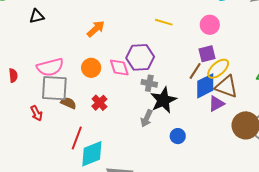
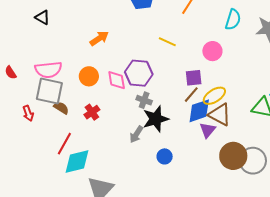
black triangle: (37, 16) -> (42, 17), turned 35
purple square: (207, 54) -> (194, 78), moved
red semicircle: (13, 75) -> (11, 73), turned 144
purple triangle: (216, 104) -> (208, 130), turned -30

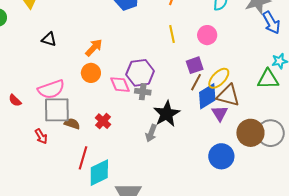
black triangle: (42, 17) -> (49, 39), moved
yellow line: (167, 42) -> (172, 34), moved, turned 66
orange circle: (89, 76) -> (91, 73), moved
gray cross: (144, 100) -> (143, 92), moved
blue circle: (165, 156) -> (221, 156), moved, size x1.6

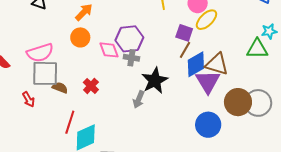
purple square: (195, 65) -> (184, 33), turned 36
yellow ellipse: (219, 78) -> (206, 20), moved
purple triangle: (220, 113) -> (208, 82), size x1.5

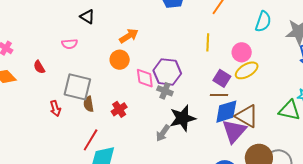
brown line: (185, 50) -> (219, 95), turned 48
pink semicircle: (40, 53) -> (70, 44), moved, size x0.6
brown semicircle: (60, 88) -> (89, 104), turned -133

